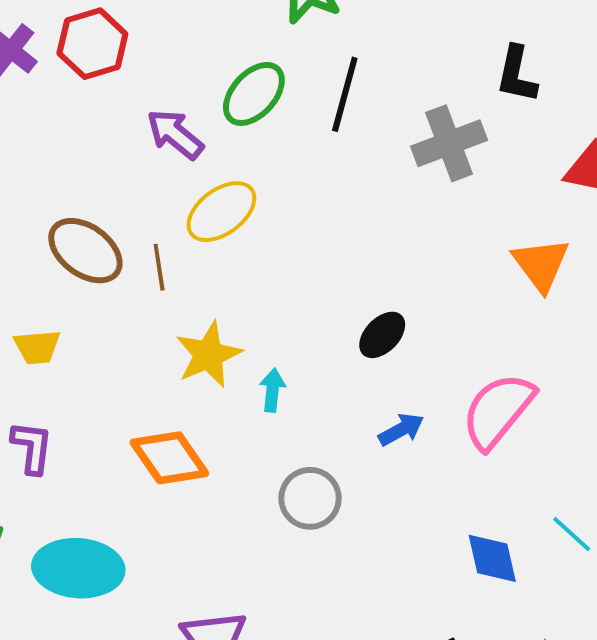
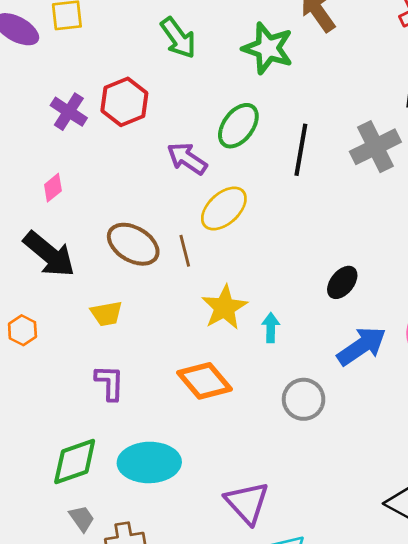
black line: (345, 94) -> (301, 150), moved
blue arrow: (401, 430) -> (362, 346), size x1.6

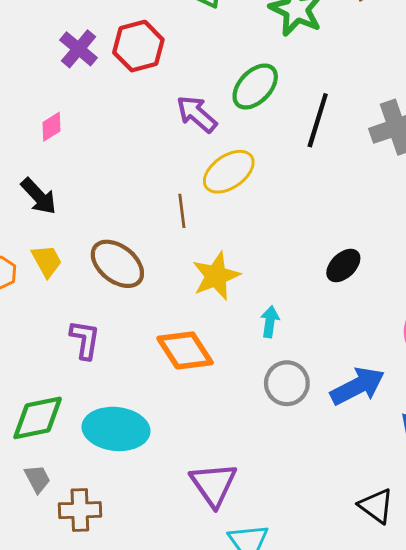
brown ellipse: (133, 244) -> (117, 264), moved
black arrow: (49, 254) -> (39, 196), size x0.7
yellow trapezoid: (106, 314) -> (47, 261), moved, turned -116
cyan arrow: (271, 328) -> (270, 322), moved
blue arrow: (362, 346) -> (358, 386), moved

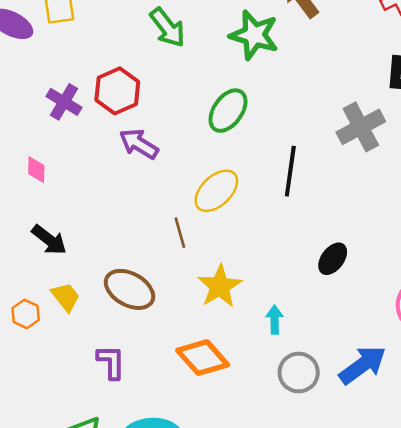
purple arrow: (197, 114) -> (139, 144), moved
black line: (318, 120) -> (290, 171), moved
pink diamond: (52, 127) -> (36, 170), moved, turned -48

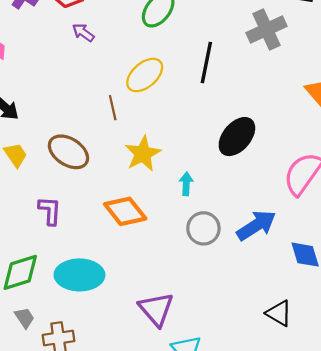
purple arrow: (139, 144) -> (83, 33), size x0.7
black ellipse: (333, 259) -> (237, 137), size x1.5

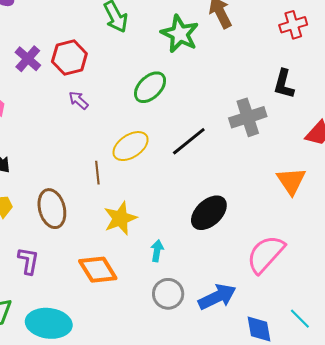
black line: (206, 63) -> (189, 141), turned 33
brown ellipse: (68, 152) -> (52, 209), turned 36

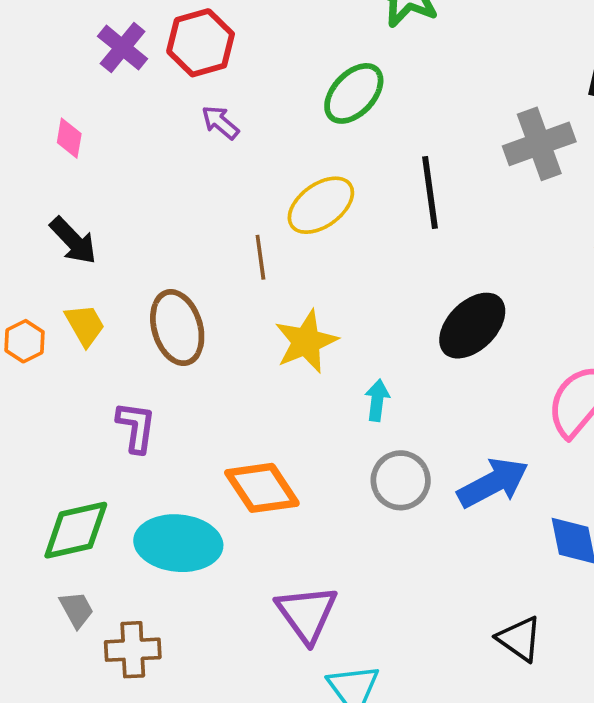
black line: (189, 141) -> (430, 192), turned -57
orange diamond: (98, 270) -> (262, 488), moved

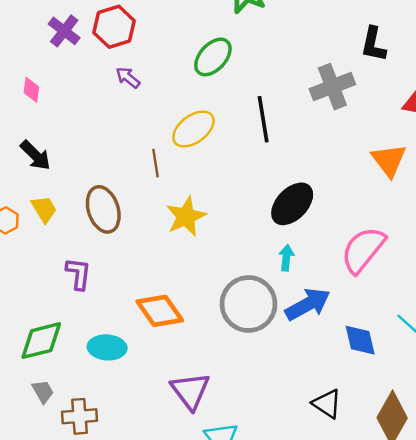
cyan arrow: (377, 400) -> (286, 258), moved
gray circle: (401, 480) -> (249, 304), size x1.5
cyan ellipse: (178, 543) -> (107, 347), size x0.7

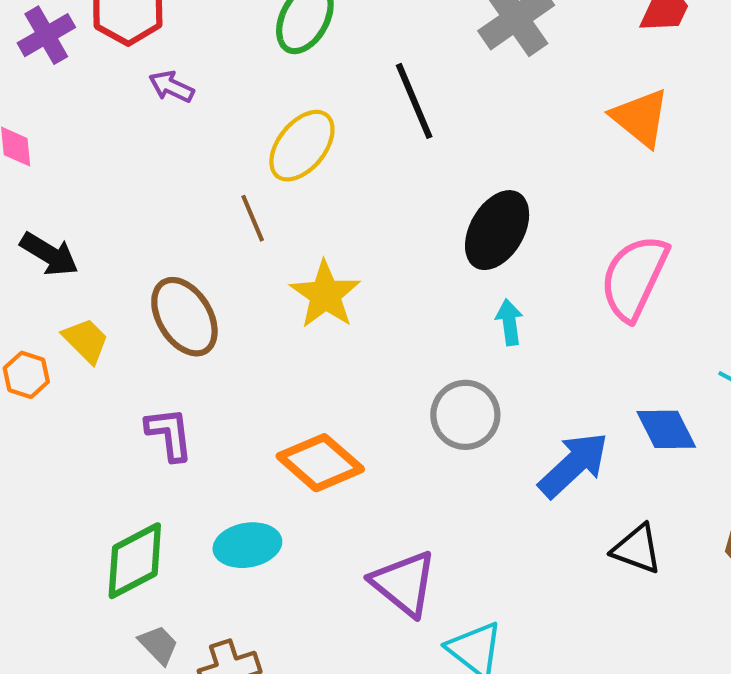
purple cross: (64, 31) -> (46, 35), turned 36
gray circle: (249, 304) -> (465, 415), size x0.7
blue arrow: (308, 304) -> (574, 465), moved

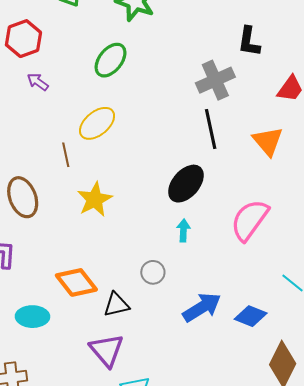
black line: (414, 101) -> (211, 129), moved
gray circle: (465, 415) -> (153, 272), size x0.7
blue diamond: (666, 429) -> (251, 316), moved, turned -52
black triangle: (637, 549) -> (116, 305), moved, turned -44

